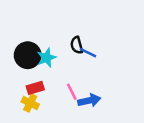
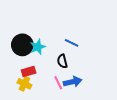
black semicircle: (77, 45) -> (62, 61), moved
pink line: (72, 92) -> (58, 83), moved

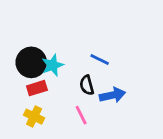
red rectangle: (29, 72) -> (37, 88), moved
blue arrow: (73, 82) -> (112, 95), moved

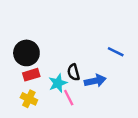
blue line: (100, 60) -> (116, 52), moved
cyan star: (53, 65) -> (58, 83), moved

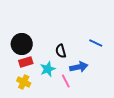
black semicircle: (73, 72) -> (61, 51), moved
pink line: (69, 98) -> (66, 81), moved

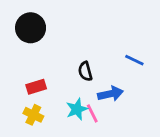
black circle: (22, 44) -> (31, 28), moved
cyan star: (48, 69) -> (77, 109), moved

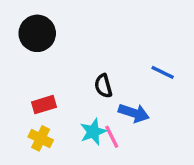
blue arrow: (110, 94) -> (134, 113), turned 30

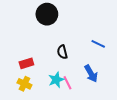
black circle: (37, 33) -> (47, 14), moved
blue arrow: (134, 113) -> (91, 74), moved, turned 42

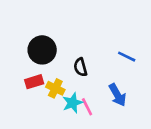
black circle: (47, 14) -> (42, 50), moved
yellow cross: (24, 84) -> (55, 88), moved

